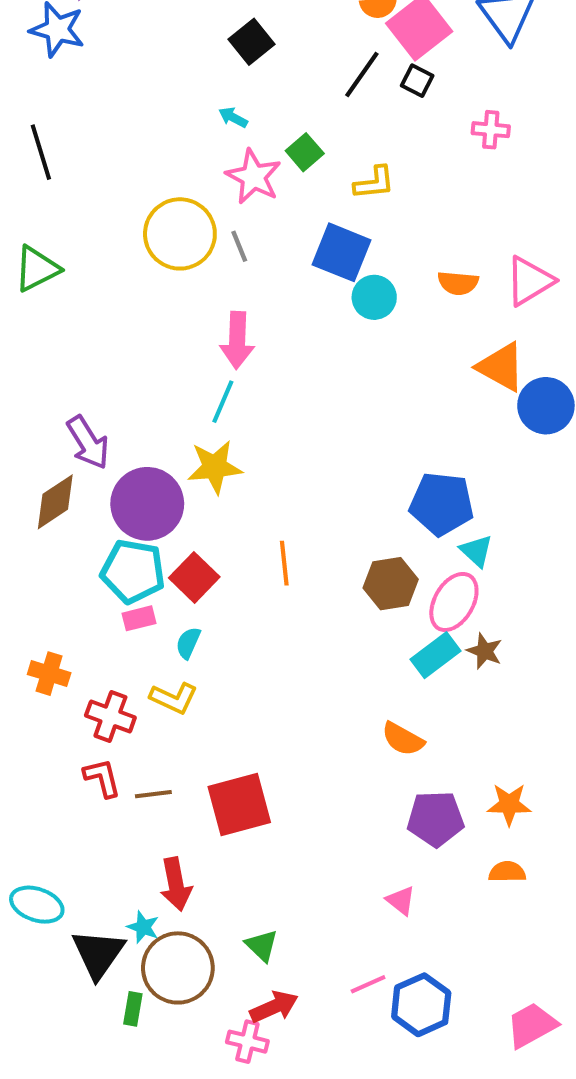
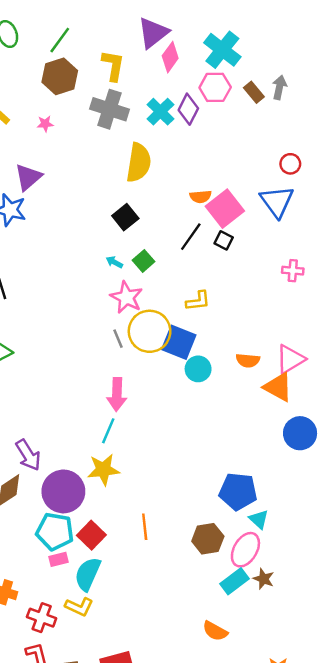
pink cross: (491, 130) -> (293, 271), moved
green square: (305, 152) -> (143, 261), moved
yellow circle: (180, 234) -> (150, 331), moved
orange triangle: (501, 367) -> (278, 387), moved
cyan semicircle: (188, 643) -> (88, 574), size x1.8

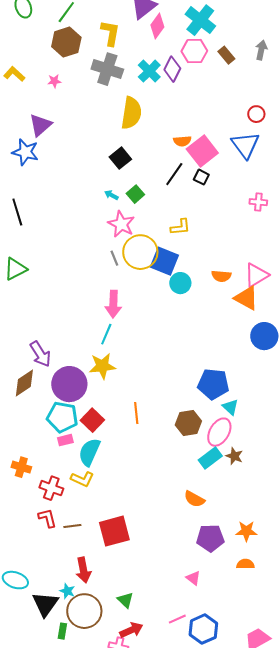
gray arrow: (279, 87) -> (261, 50), moved

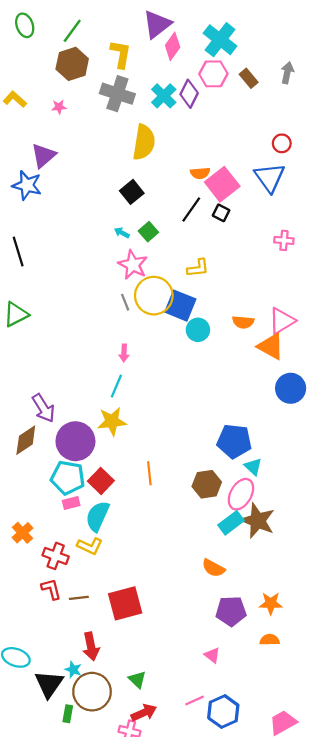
pink arrow: (113, 304) -> (124, 353), size x0.6
brown star: (234, 456) -> (257, 521), size x1.8
orange cross: (21, 467) -> (23, 533), turned 30

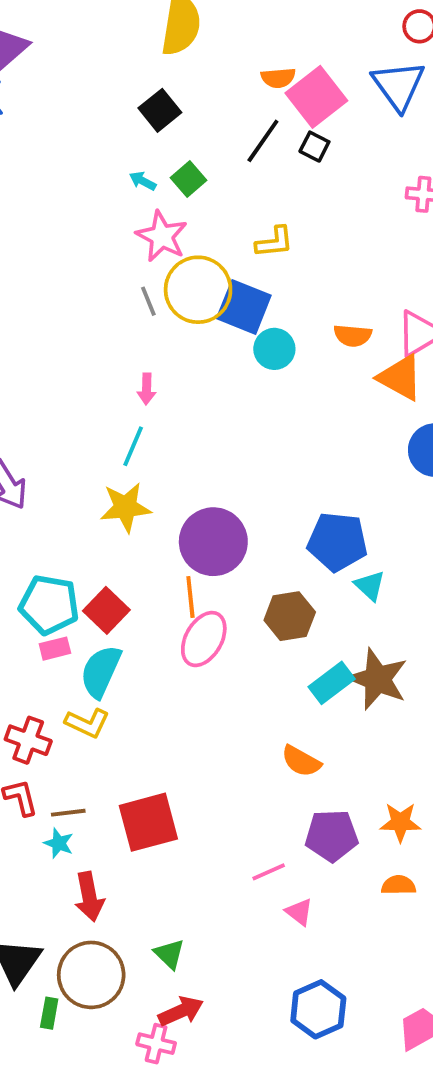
purple circle: (75, 441) -> (213, 542), moved
pink ellipse: (241, 494) -> (204, 639), moved
cyan star: (73, 670) -> (59, 843), moved
pink line: (195, 700) -> (269, 872), moved

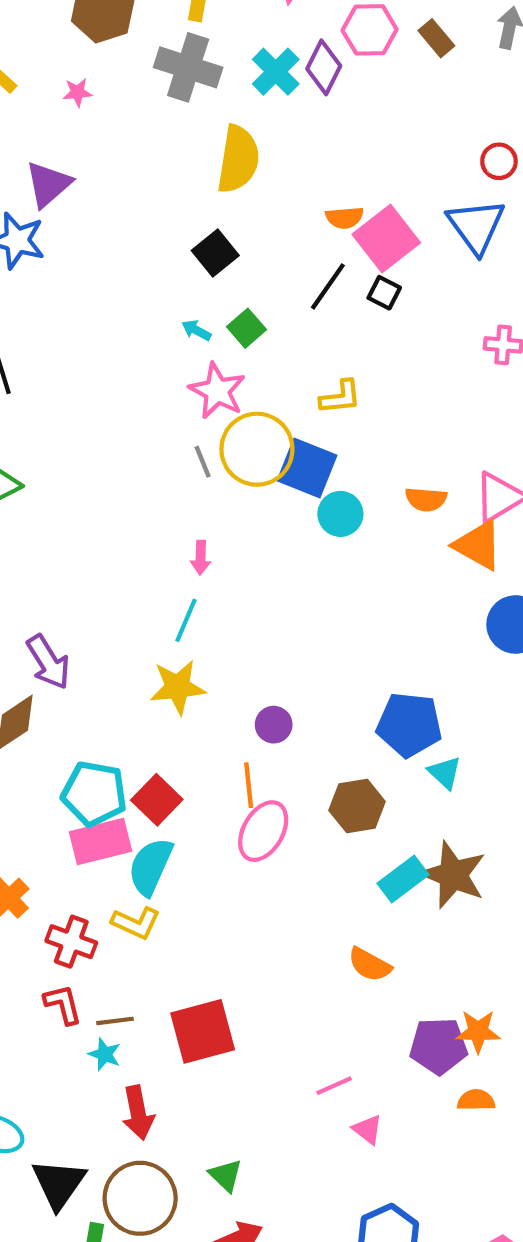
purple circle: (213, 542) -> (274, 725), size x0.5
pink rectangle: (55, 649) -> (100, 841), size x1.8
purple pentagon: (332, 836) -> (438, 1046), moved

